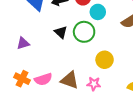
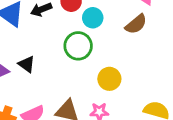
black triangle: (61, 32) -> (27, 64), moved

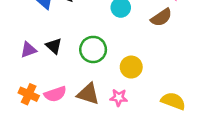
green circle: (78, 46) -> (93, 49), moved

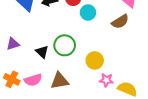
black triangle: (54, 46) -> (42, 52), moved
brown triangle: (88, 94) -> (60, 81), turned -30
pink star: (119, 98) -> (106, 80), moved

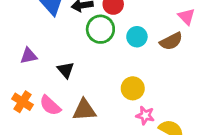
cyan circle: (88, 12) -> (137, 37), moved
green circle: (65, 45) -> (100, 29), moved
pink semicircle: (33, 80) -> (50, 105), turned 54

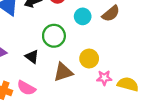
green circle: (100, 29) -> (54, 36), moved
brown triangle: (84, 110) -> (63, 72), moved

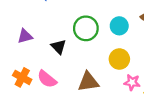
cyan circle: (83, 16) -> (119, 26), moved
brown triangle: (63, 72) -> (88, 82), moved

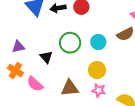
orange cross: (22, 77) -> (15, 71), moved
pink star: (132, 82) -> (99, 90), moved

